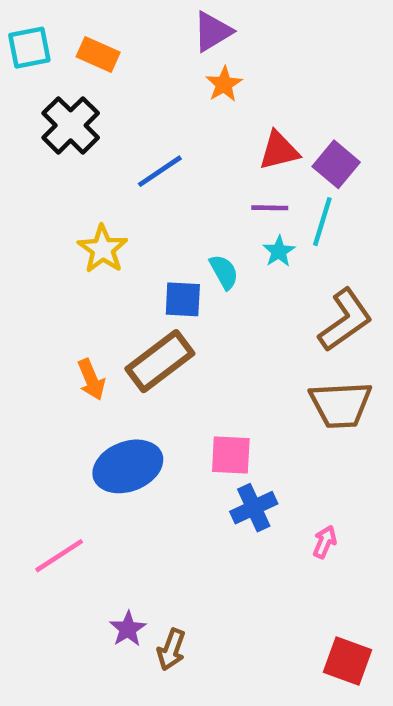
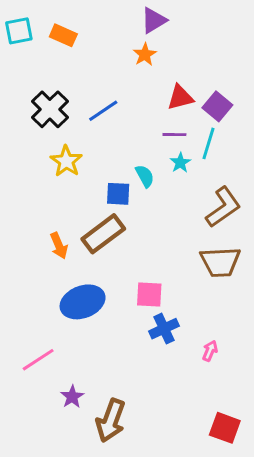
purple triangle: (213, 32) -> (154, 20), moved
black cross: (71, 125) -> (50, 109), moved
purple star: (128, 629) -> (72, 397), moved
brown arrow: (171, 650) -> (111, 420), size x1.6

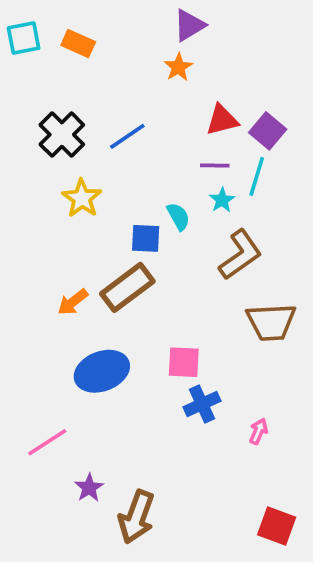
brown L-shape: (223, 207) -> (240, 255), moved
orange arrow: (59, 246) -> (73, 302), turned 75

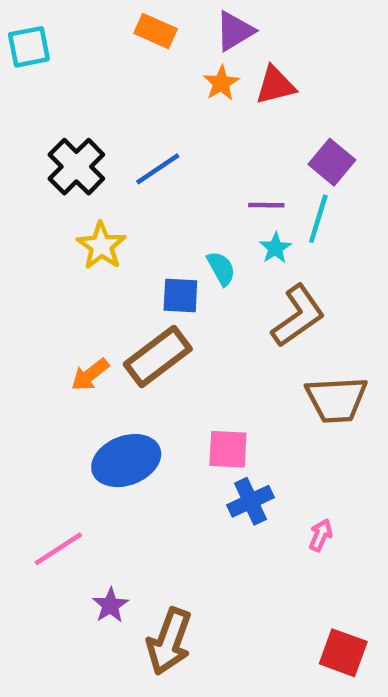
orange rectangle: (78, 43) -> (156, 31), moved
red triangle: (222, 120) -> (275, 85), moved

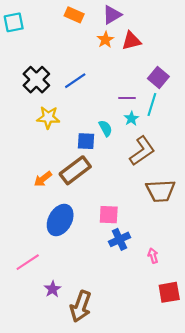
yellow star: (101, 246) -> (48, 117), turned -30
blue ellipse: (126, 461) -> (60, 220), turned -40
pink arrow: (321, 535) -> (153, 256), turned -40
red square: (343, 653) -> (169, 292), moved, turned -30

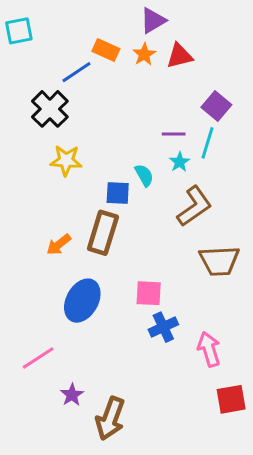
orange rectangle: (74, 15) -> (106, 50), moved
blue line: (75, 81) -> (76, 72), moved
brown rectangle: (75, 170) -> (103, 233), turned -36
pink arrow: (153, 256) -> (209, 349), size x1.6

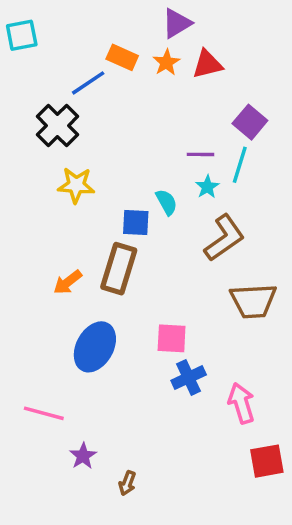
pink line: (38, 358) -> (44, 413), turned 48
brown arrow: (110, 418) -> (127, 483), size x0.5

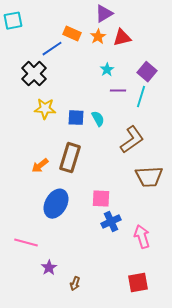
cyan star: (207, 187) -> (107, 70), moved
blue square: (136, 223) -> (76, 118), moved
red square: (267, 461) -> (138, 283), moved

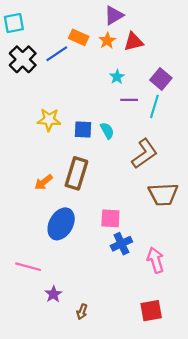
black cross: (34, 74) -> (23, 59), moved

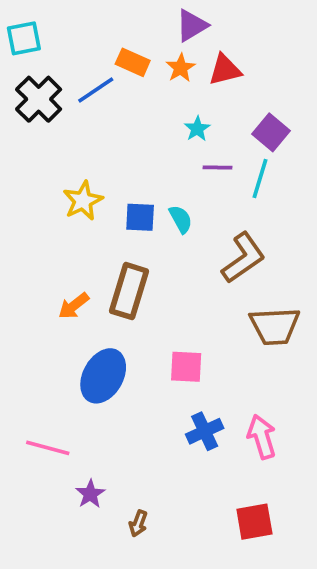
yellow star: (49, 120) -> (83, 201), turned -30
blue cross: (121, 244) -> (205, 431), moved

